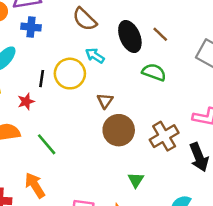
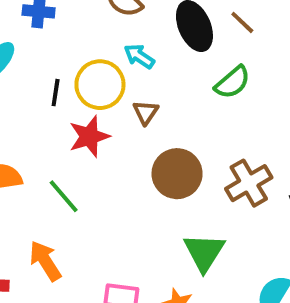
green semicircle: (154, 72) -> (232, 82), turned 120
brown triangle: (105, 101) -> (146, 112), moved
red star: (26, 102) -> (89, 136), moved, size x1.5
green triangle: (136, 180) -> (204, 252), size x1.6

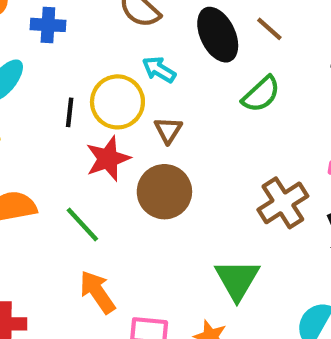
brown circle: (177, 174) -> (164, 192), moved
orange arrow: (45, 261) -> (97, 292), moved

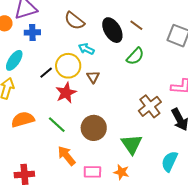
black line: (70, 112) -> (46, 73), turned 48
brown circle: (164, 192) -> (94, 128), moved

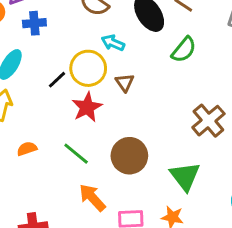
orange semicircle: (23, 119) -> (27, 149), size x0.6

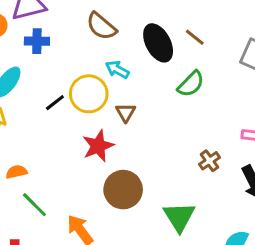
red star: (87, 107) -> (98, 146), moved
brown cross: (208, 121) -> (209, 161), size x0.6
green line: (76, 154) -> (34, 205), moved

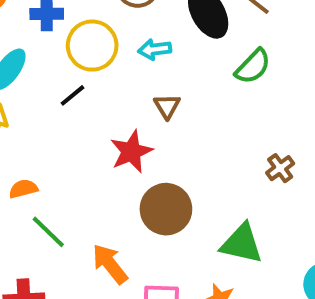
cyan arrow: (117, 70) -> (155, 49), turned -35
yellow circle: (89, 94) -> (92, 46), moved
green triangle: (179, 217) -> (242, 244), turned -44

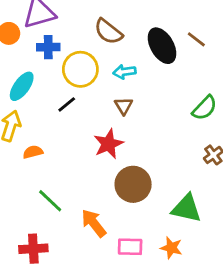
green semicircle: (253, 66) -> (205, 108), moved
brown triangle: (167, 106) -> (124, 106), moved
orange semicircle: (23, 189) -> (33, 152), moved

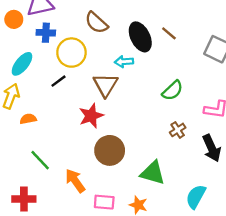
cyan arrow: (124, 72) -> (124, 62), moved
brown triangle: (124, 106) -> (106, 85), size x1.6

